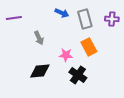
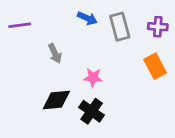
orange rectangle: (89, 47) -> (155, 66), moved
black cross: (78, 75) -> (92, 111), moved

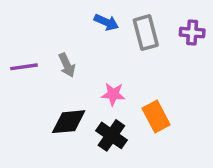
purple line: (20, 25) -> (24, 67), moved
orange rectangle: (155, 66) -> (156, 117), moved

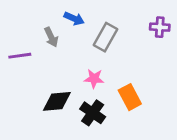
blue arrow: (106, 22) -> (74, 19), moved
gray rectangle: (146, 33) -> (105, 37), moved, turned 44
gray arrow: (67, 65) -> (51, 37), moved

